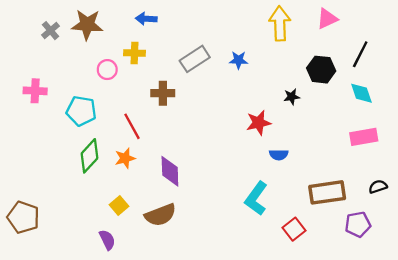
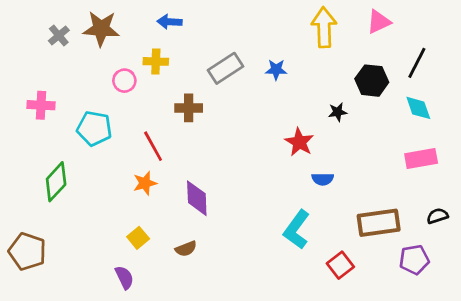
red star: (259, 123) -> (299, 142), turned -30
green diamond: (90, 156) -> (56, 182), moved
brown semicircle: (160, 215) -> (186, 249), size x0.6

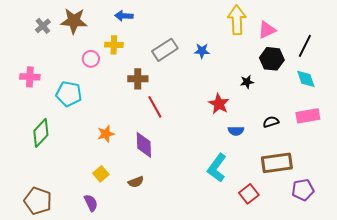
pink triangle: (379, 22) -> (267, 30), moved
red line: (153, 146) -> (155, 107), moved
black semicircle: (437, 216) -> (271, 122), moved
brown pentagon: (27, 251) -> (38, 201), moved

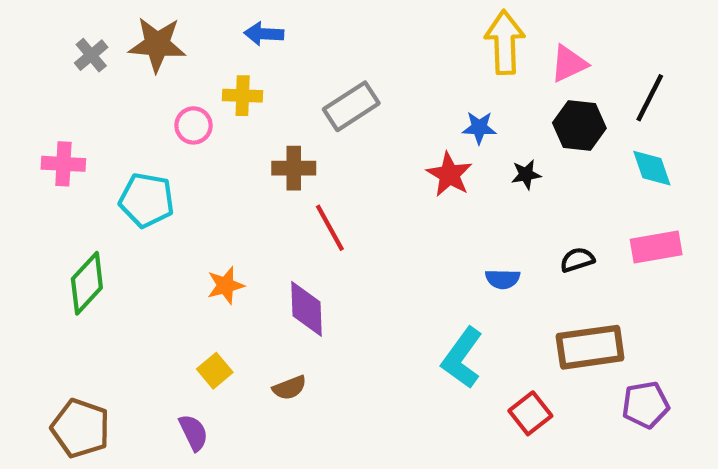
blue star: (202, 51) -> (479, 128), moved
red star: (219, 104) -> (449, 175), moved

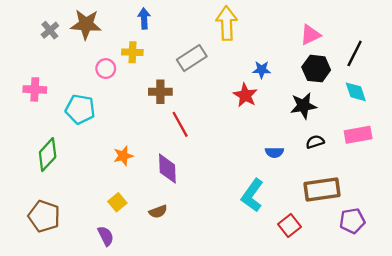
blue arrow: (264, 34) -> (144, 19), turned 84
yellow arrow: (505, 42) -> (227, 23), moved
black star: (526, 175) -> (303, 106), moved, size x1.6
brown pentagon: (80, 428) -> (44, 216), moved

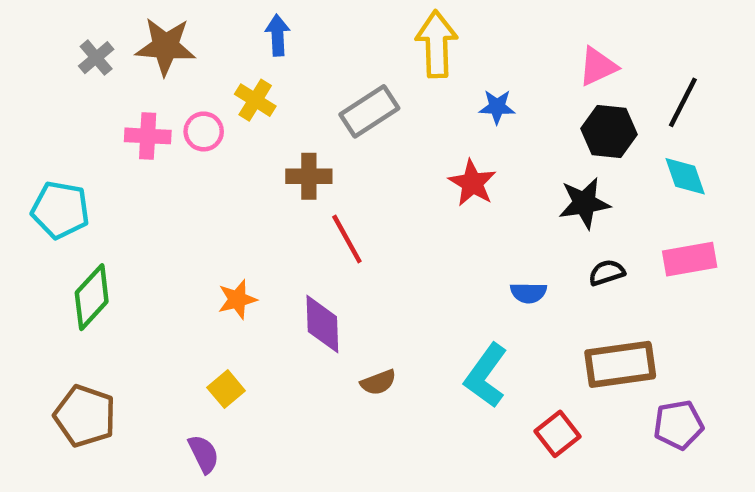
yellow cross: (132, 52) -> (255, 100), turned 30
blue star: (262, 70) -> (497, 107), moved
pink cross: (35, 89) -> (148, 136), moved
cyan pentagon: (80, 109) -> (60, 210), moved
brown semicircle: (158, 212) -> (378, 382), moved

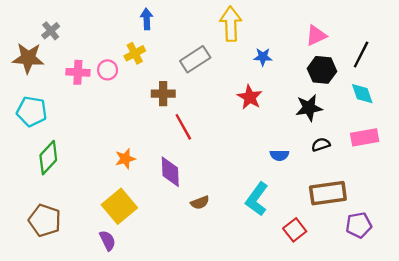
brown star: (166, 46) -> (28, 58), moved
yellow cross: (255, 100) -> (135, 53), turned 30
yellow square: (226, 389) -> (119, 206), size x1.8

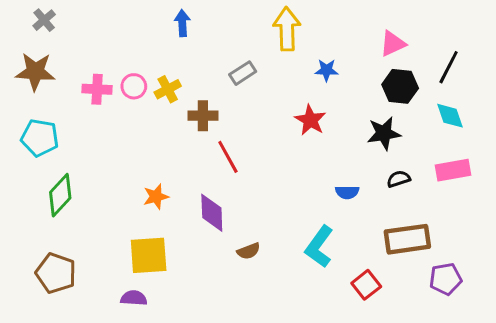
gray cross: (51, 31) -> (44, 20), moved
yellow cross: (135, 53) -> (168, 89), moved
gray rectangle: (195, 59) -> (243, 73), size x0.7
yellow square: (119, 206) -> (149, 255), turned 36
purple semicircle: (108, 241) -> (134, 298), turned -60

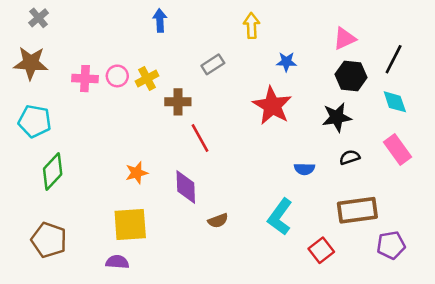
yellow arrow: (287, 29) -> (252, 26), size x0.7
red star: (310, 120) -> (272, 106), size x1.4
pink rectangle: (453, 170) -> (397, 150), turned 64

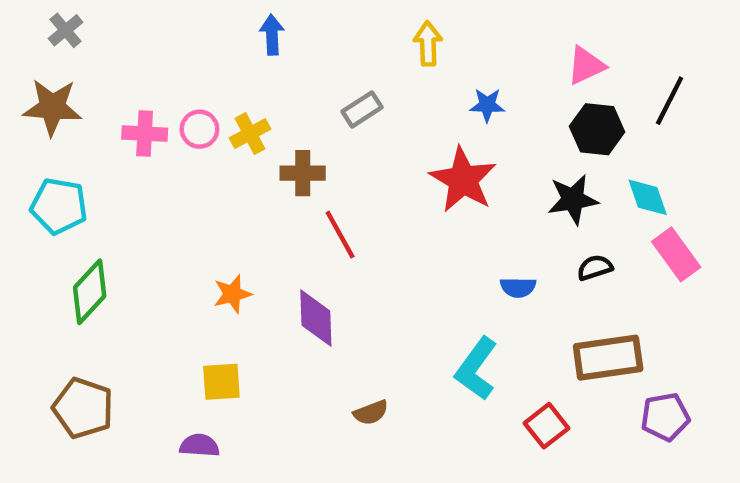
cyan diamond: (395, 102) -> (648, 197), moved
brown semicircle: (218, 221) -> (371, 413), moved
yellow square: (130, 224) -> (221, 382), size x0.7

